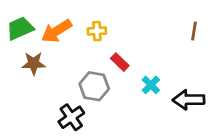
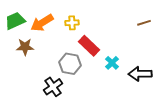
brown line: (194, 31) -> (144, 23), turned 64
red rectangle: (120, 62) -> (89, 46), size x1.5

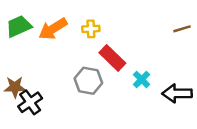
brown star: (25, 47) -> (15, 87), moved
black cross: (53, 87) -> (30, 102), moved

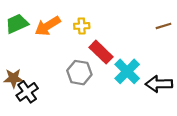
cyan cross: (142, 79) -> (127, 71), size x1.6

